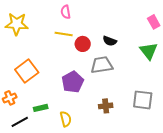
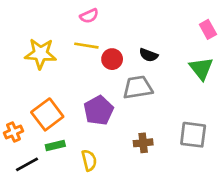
pink semicircle: (66, 12) -> (89, 16), turned -104
yellow star: (17, 24) -> (41, 54), moved
orange square: (27, 71) -> (47, 114), moved

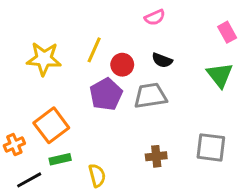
pink semicircle: (89, 16) -> (155, 17), moved
yellow line: (86, 46) -> (94, 50), turned -75
purple pentagon: (99, 110) -> (106, 94), moved

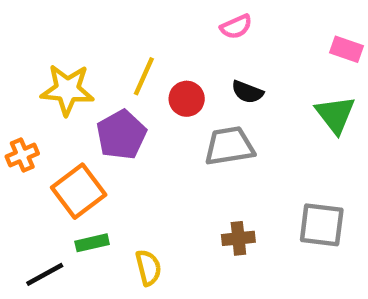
pink rectangle: (227, 32) -> (347, 49), turned -42
purple pentagon: (106, 94) -> (121, 135), moved
orange cross: (14, 144) -> (22, 155), moved

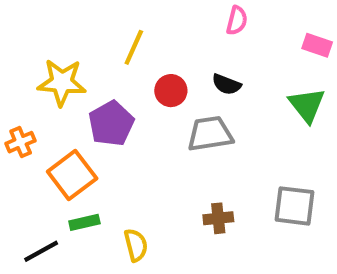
pink semicircle: (236, 27) -> (237, 21), moved, turned -52
yellow line: (144, 76) -> (134, 47), moved

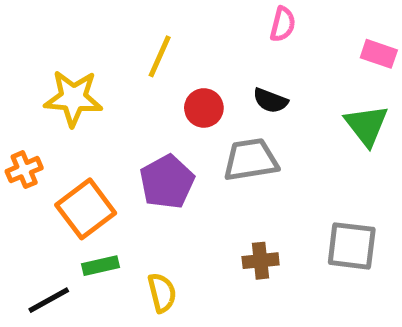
purple pentagon: (111, 124) -> (167, 182), moved

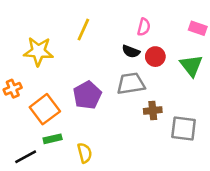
pink semicircle: (283, 24) -> (144, 27), moved
black semicircle: (270, 101) -> (131, 51), moved
red circle: (204, 108) -> (155, 57), moved
brown cross: (261, 261) -> (153, 111), moved

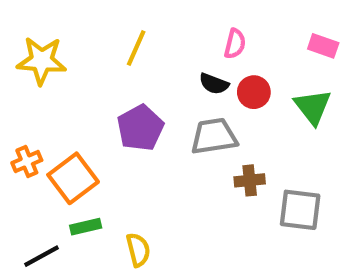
yellow star: (38, 51) -> (42, 61), moved
orange cross: (13, 89) -> (27, 161), moved
purple pentagon: (87, 95) -> (140, 128), moved

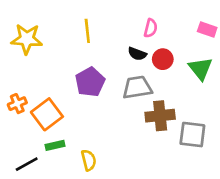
yellow line: (136, 48) -> (87, 31), turned -30
brown cross: (250, 180) -> (160, 116), size x1.5

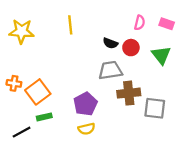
pink semicircle: (151, 28) -> (140, 23), moved
purple pentagon: (90, 82) -> (85, 104), moved
orange cross: (17, 104) -> (14, 83), turned 32
yellow semicircle: (89, 160) -> (87, 129), moved, turned 91

